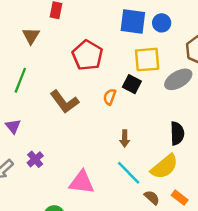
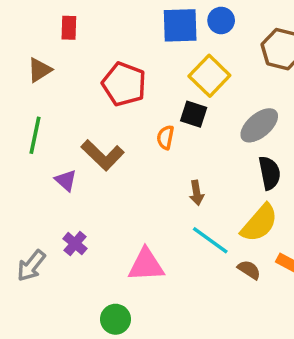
brown triangle: (31, 36) -> (40, 70), turned 36
yellow square: (147, 60) -> (209, 76), turned -32
gray ellipse: (178, 79) -> (259, 125), moved
purple triangle: (13, 126) -> (66, 180), moved

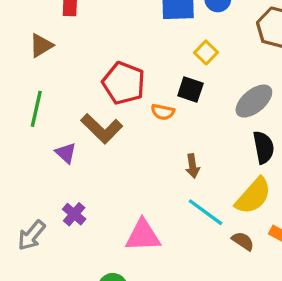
yellow square: (209, 76) -> (206, 52), size x0.6
red pentagon: (124, 84) -> (124, 83), moved
orange semicircle: (165, 137) -> (163, 112), turned -90

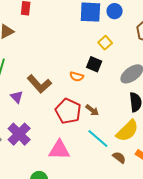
red pentagon: (124, 83) -> (68, 111), moved
brown arrow: (193, 166) -> (92, 110), turned -48
purple cross: (74, 214) -> (19, 134), size x1.6

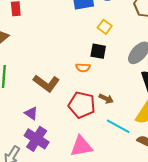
purple triangle: (17, 97) -> (31, 113), moved

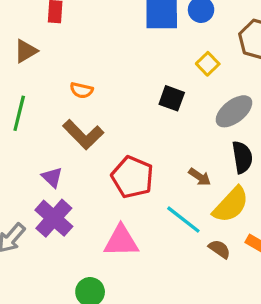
yellow square: (105, 27) -> (208, 64), moved
orange semicircle: (83, 68) -> (81, 90), moved
brown arrow: (106, 99) -> (200, 177), moved

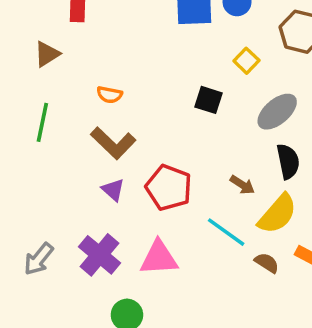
purple triangle: (52, 177) -> (113, 190), moved
purple cross: (54, 218) -> (100, 255), moved

